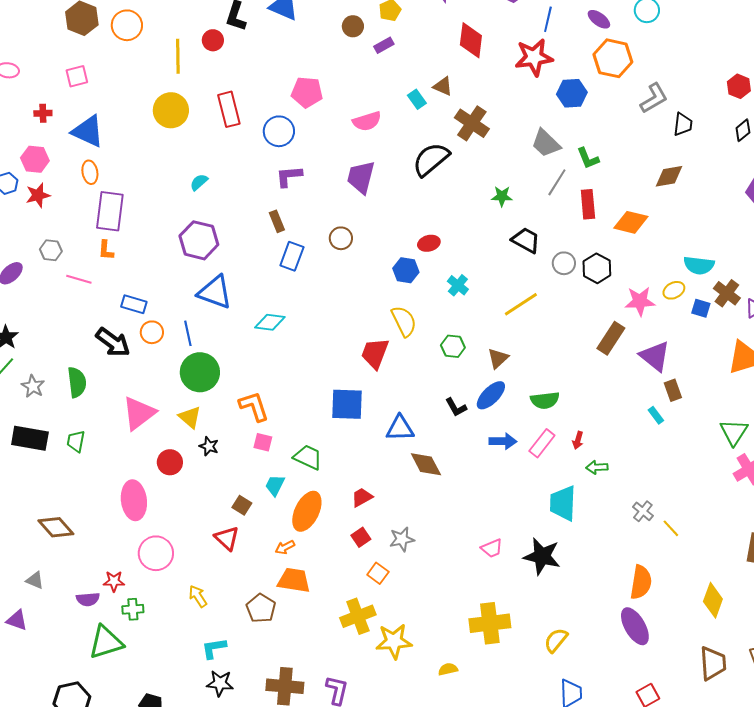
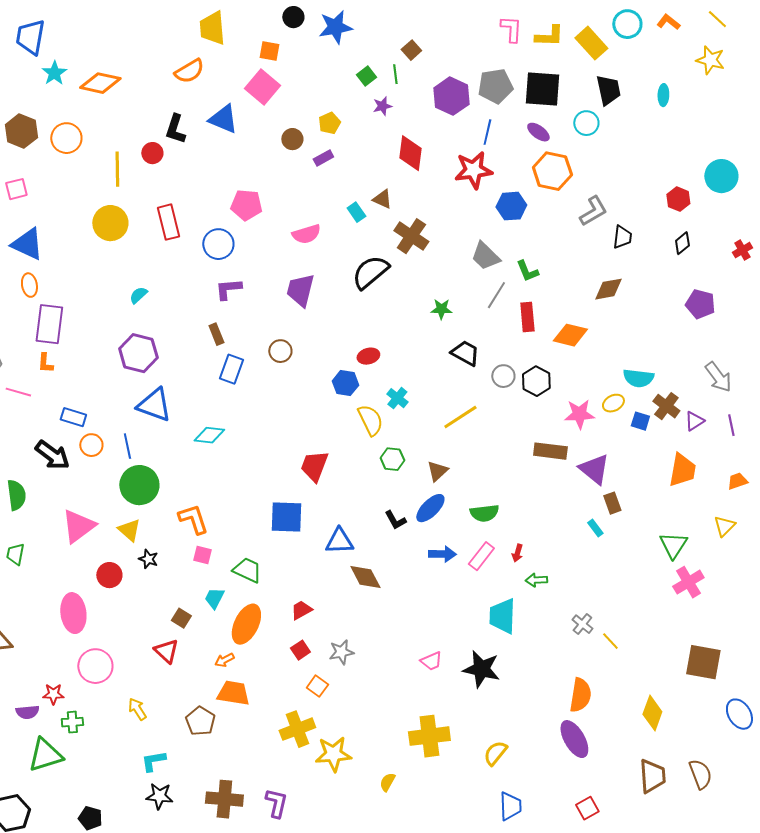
yellow semicircle: (404, 321) -> (370, 420), moved
brown rectangle: (611, 338) -> (550, 451), turned 64
yellow semicircle: (448, 669) -> (387, 782), turned -48

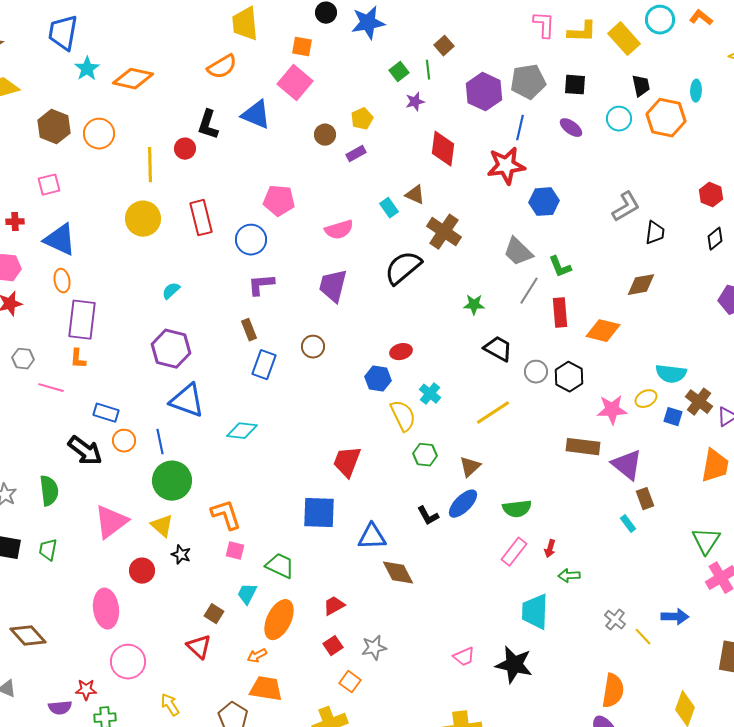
black square: (542, 89) -> (575, 85), size x0.6
black trapezoid: (608, 90) -> (641, 86), size x0.7
orange hexagon: (552, 171) -> (666, 118), moved
blue arrow: (442, 554) -> (675, 617), moved

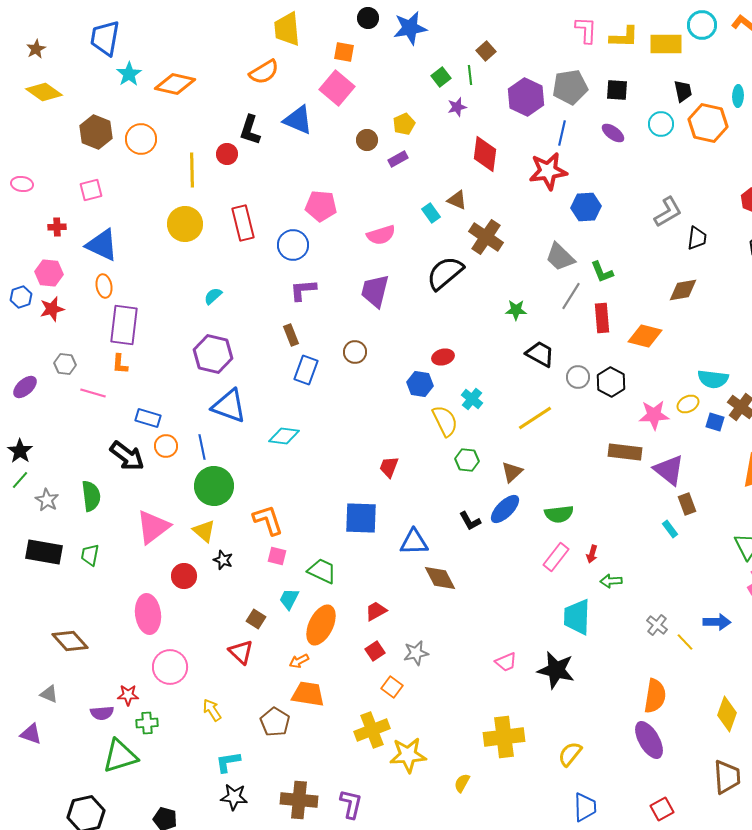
yellow rectangle: (624, 39) -> (666, 44), turned -48
red trapezoid: (347, 462) -> (389, 467), size x0.7

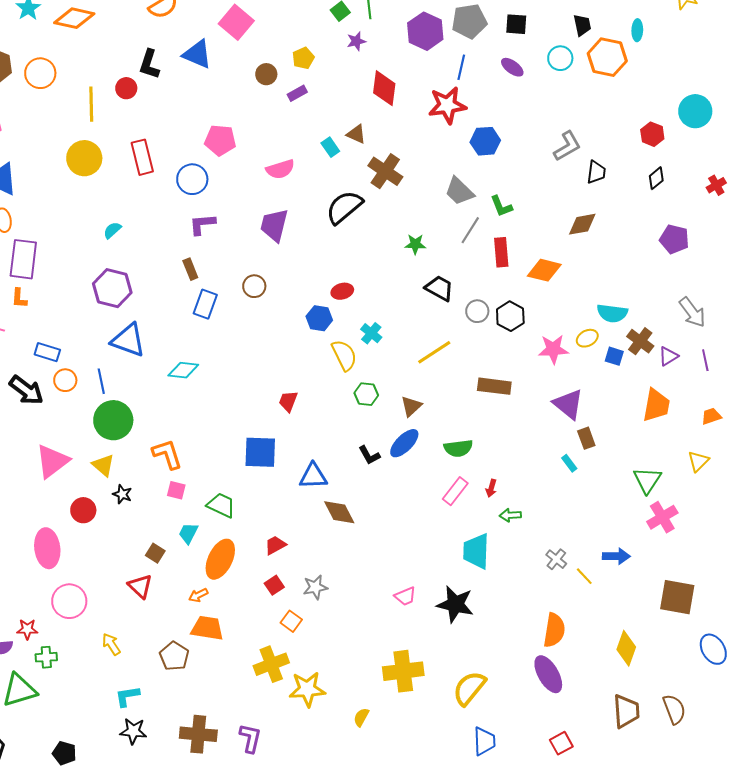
brown rectangle: (625, 452) -> (494, 386), moved
yellow semicircle: (570, 754) -> (469, 688), size x1.4

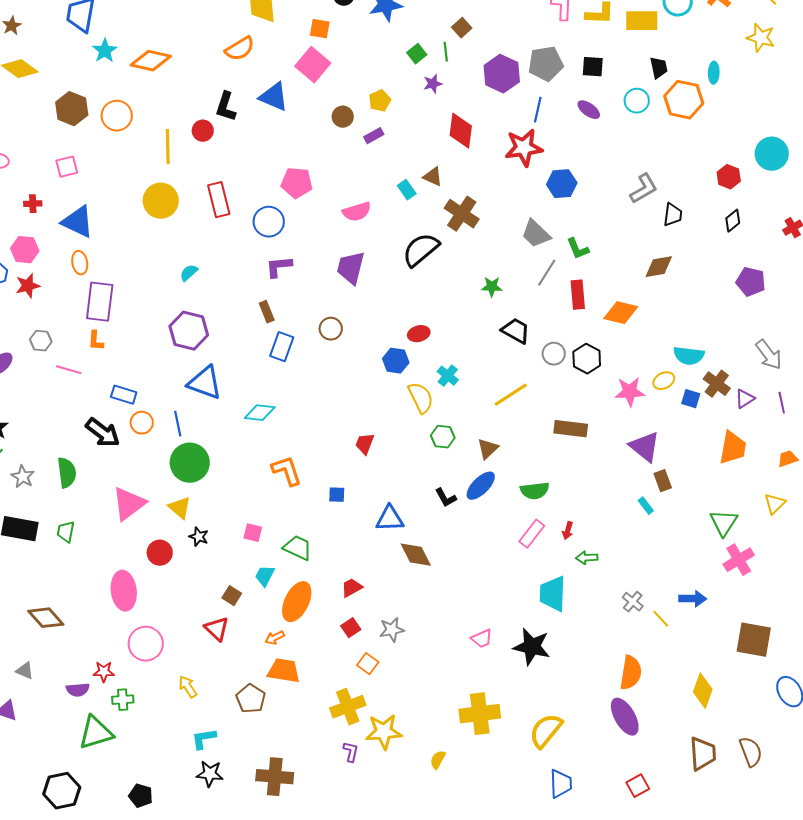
blue square: (260, 452) -> (337, 495), size x0.5
orange L-shape: (167, 454) -> (287, 471), moved
purple L-shape: (250, 738) -> (351, 752), moved, size x0.7

